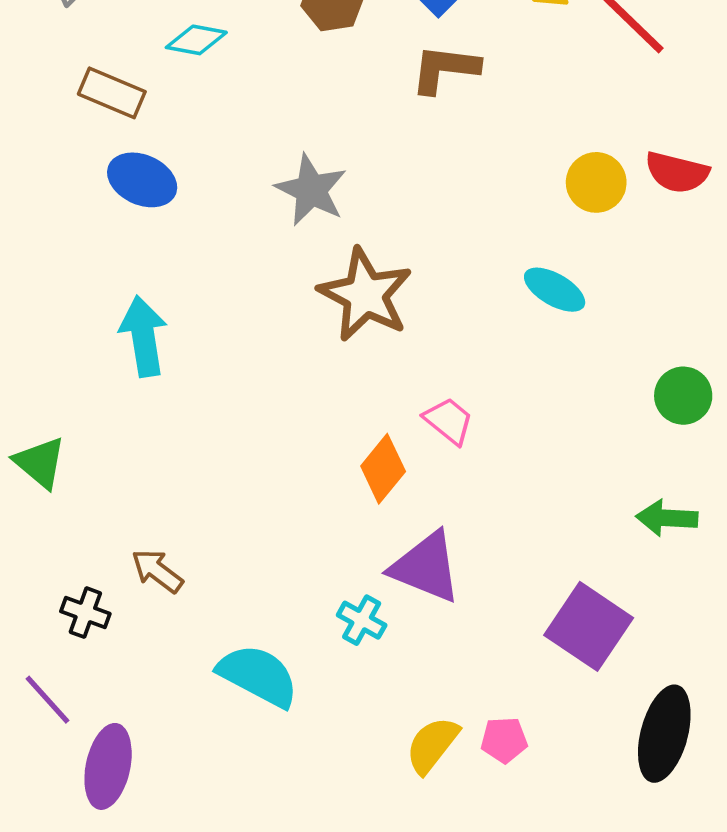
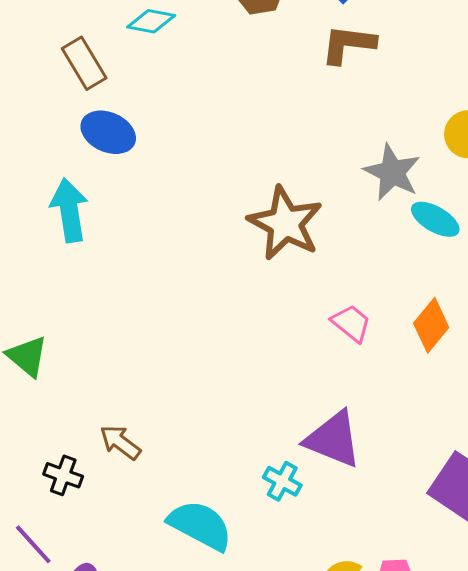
brown rectangle: (112, 93) -> (84, 63), turned 36
gray star: (311, 190) -> (392, 172), moved
cyan arrow: (143, 336) -> (69, 210), moved
orange diamond: (383, 469) -> (431, 325), moved

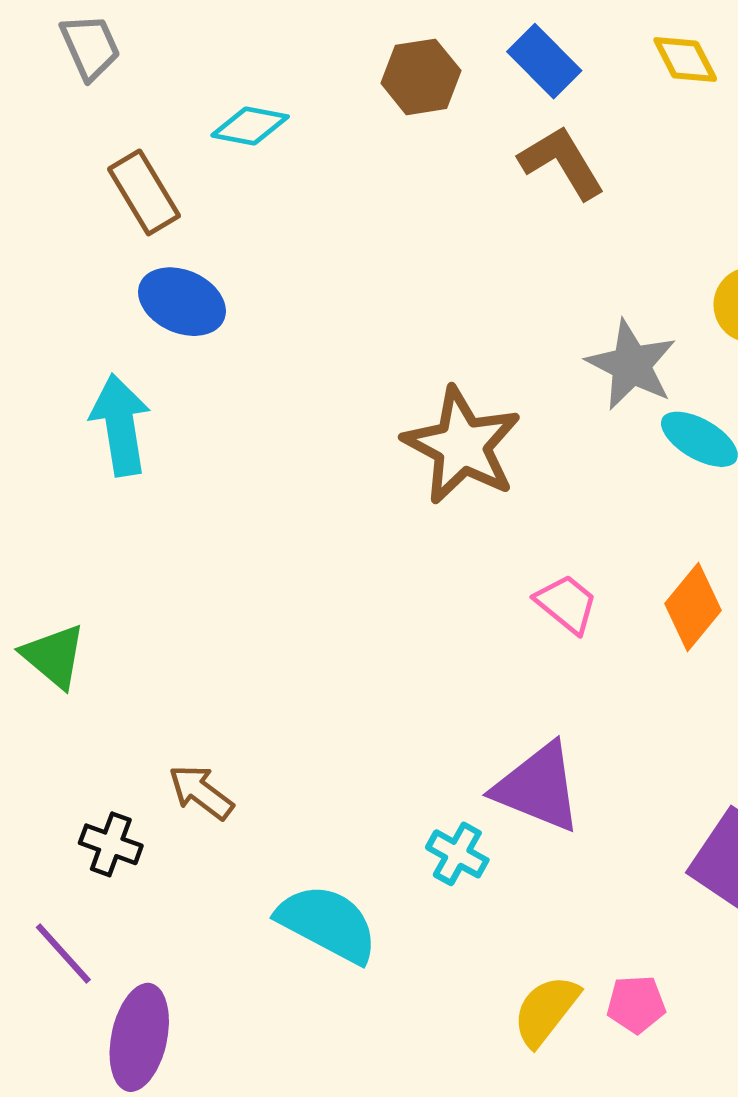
brown L-shape: (348, 44) -> (562, 162), turned 52

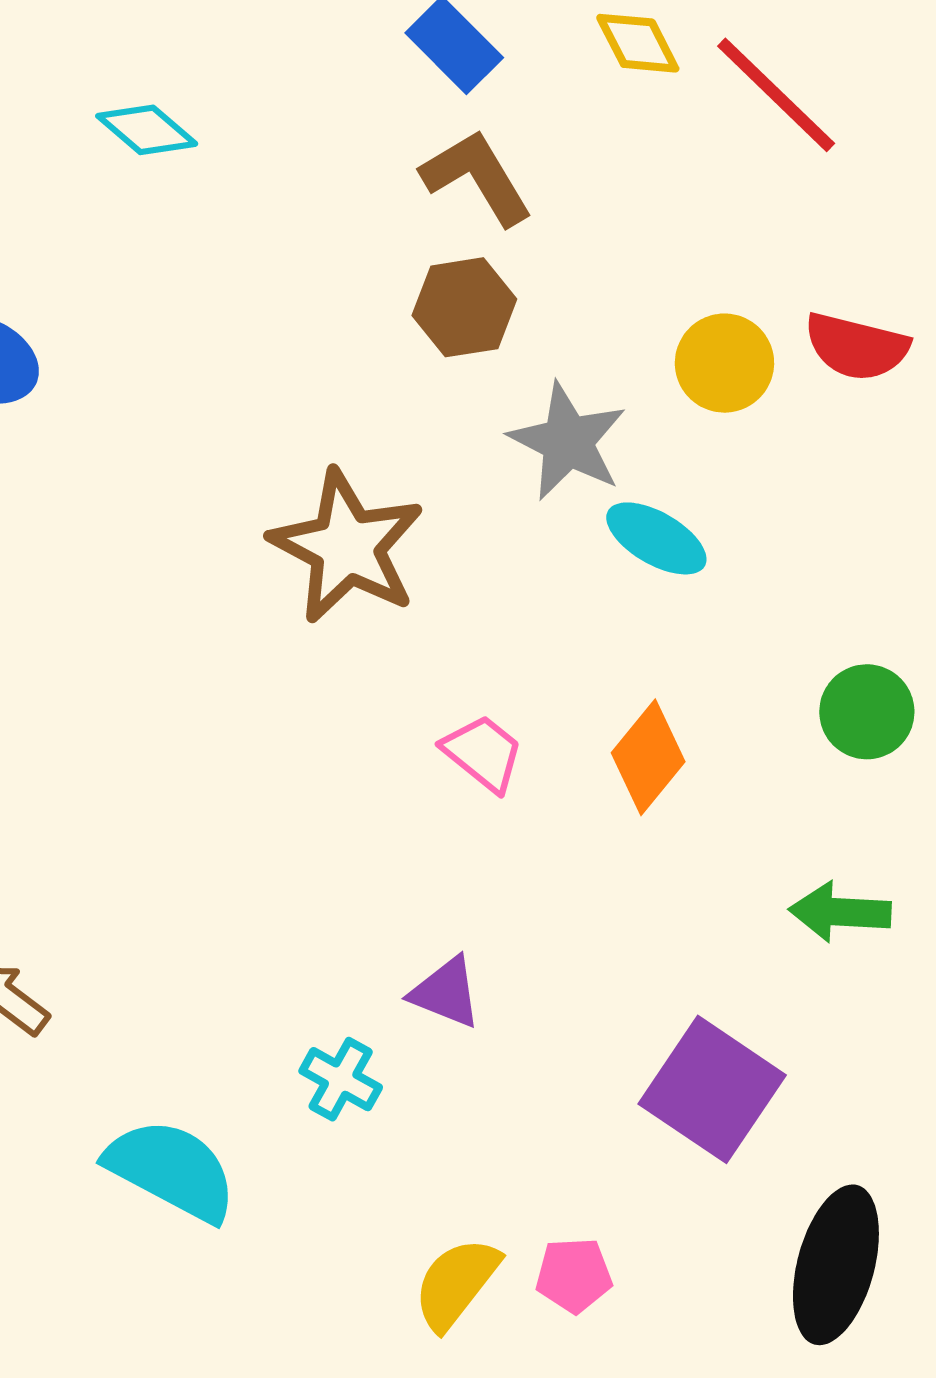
brown hexagon: (421, 77) -> (464, 307), moved
cyan diamond: (250, 126) -> (147, 130), moved, turned 30
purple triangle: (538, 787) -> (446, 992), size x0.6

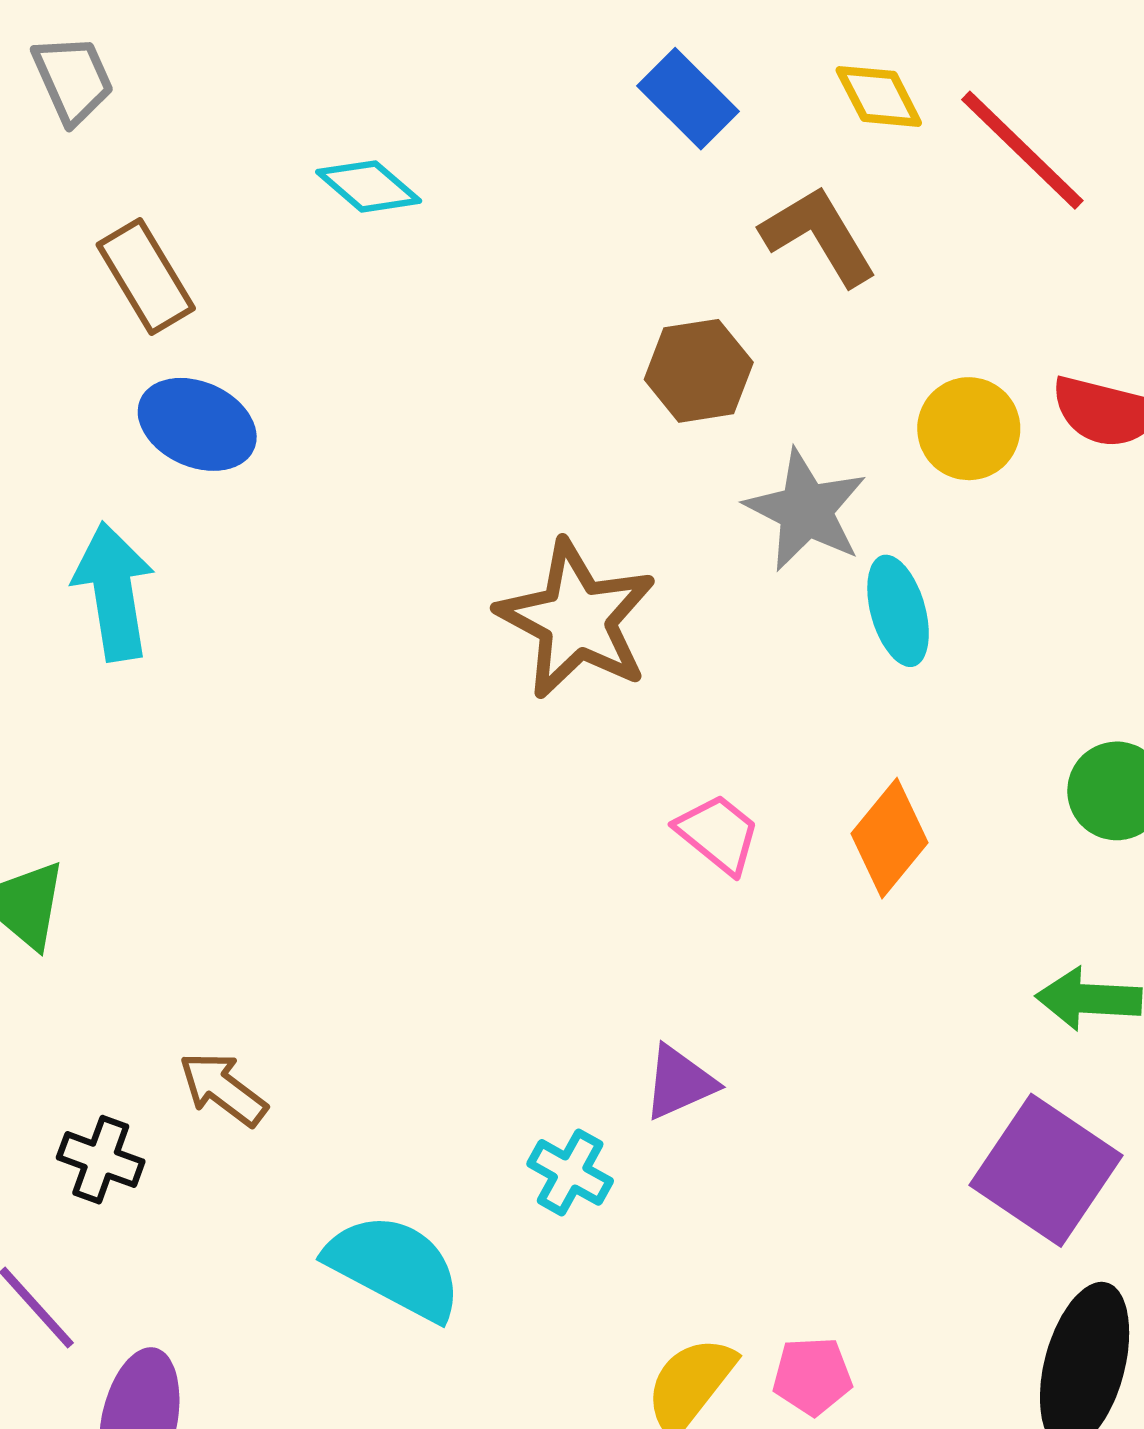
brown L-shape: (477, 177) -> (819, 236), moved
cyan ellipse: (656, 538) -> (898, 611), turned 44
purple triangle: (446, 992) -> (679, 1082), turned -46
purple square: (712, 1089) -> (1046, 1170), moved

